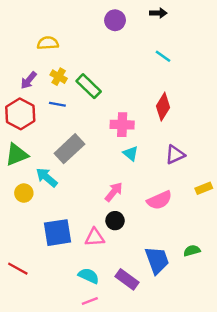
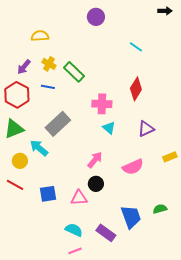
black arrow: (158, 13) -> (165, 11), moved
blue square: (57, 233) -> (48, 194), size x0.7
red line: (18, 269) -> (15, 185), moved

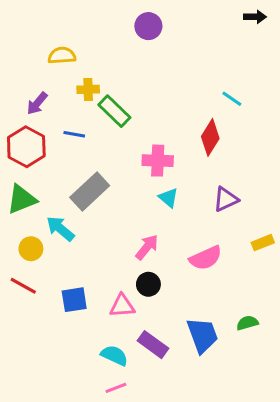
cyan line: (136, 47) -> (232, 99), moved
yellow cross: (49, 64) -> (88, 89), moved, turned -32
purple rectangle: (106, 233) -> (153, 345), moved

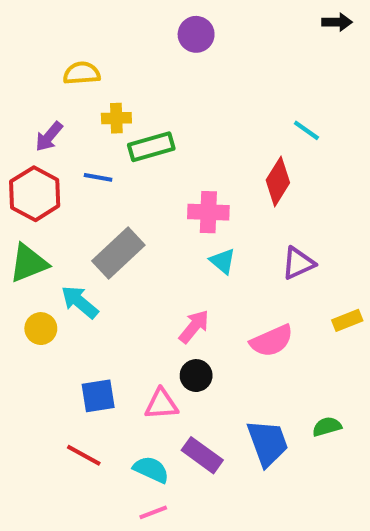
green rectangle: (114, 111) -> (151, 147), turned -60
red line: (23, 286) -> (84, 455), moved

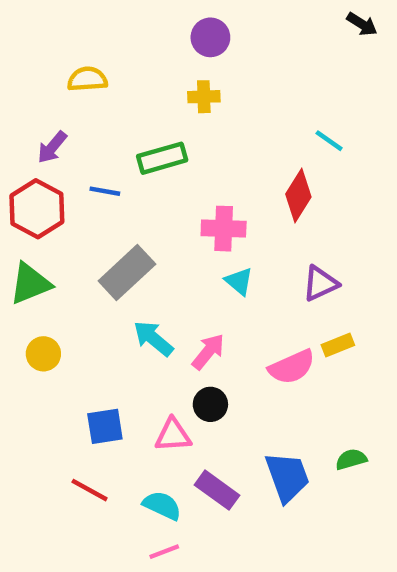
black arrow: (337, 22) -> (362, 24), turned 32
yellow cross: (116, 118) -> (204, 97), moved
cyan arrow: (80, 302) -> (153, 338), moved
yellow rectangle: (347, 320) -> (338, 345), moved

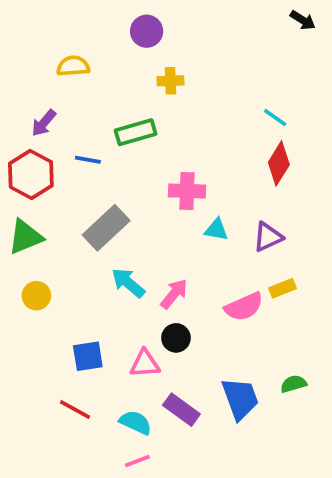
purple circle: (210, 37) -> (147, 31), moved
red diamond: (298, 196) -> (279, 163), moved
cyan triangle: (239, 281) -> (216, 230), moved, turned -30

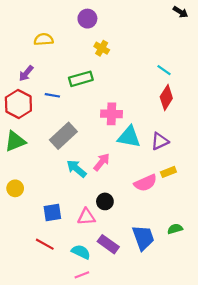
yellow cross: (170, 81) -> (102, 48), turned 32
cyan triangle: (216, 230) -> (129, 137), size x1.6
pink arrow: (174, 294) -> (102, 162), moved
yellow circle: (36, 296) -> (15, 188), moved

